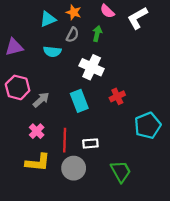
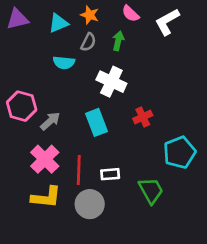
purple triangle: (14, 47) -> (18, 19), moved
pink cross: (37, 131) -> (45, 159), size x1.5
green trapezoid: (121, 171) -> (151, 190), moved

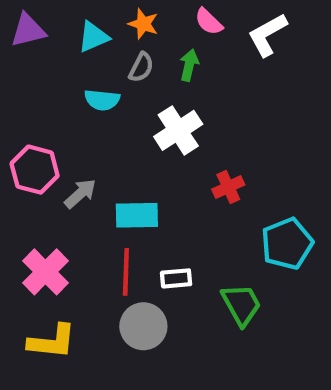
white cross: (111, 82) -> (178, 130), turned 32
cyan rectangle: (96, 122) -> (137, 215), moved, turned -70
pink cross: (45, 159) -> (45, 272), moved
yellow L-shape: (46, 197) -> (52, 342), moved

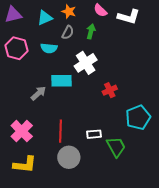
white L-shape: (267, 35) -> (129, 17), turned -135
pink hexagon: (35, 170) -> (16, 48), moved
cyan rectangle: (137, 215) -> (62, 81), moved
white rectangle: (176, 278) -> (94, 134), moved

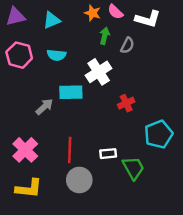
orange star: (69, 11) -> (93, 13), moved
gray semicircle: (68, 32) -> (127, 45), moved

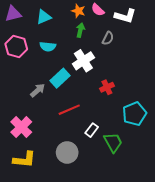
green arrow: (105, 36) -> (80, 30), moved
cyan rectangle: (71, 92) -> (60, 78), turned -42
red line: (70, 150) -> (69, 110), moved, turned 65
white rectangle: (108, 154) -> (92, 130), turned -48

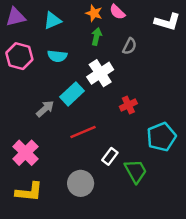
white L-shape: (125, 16) -> (167, 22), moved

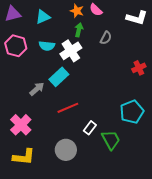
white cross: (100, 73) -> (71, 51), moved
red cross: (128, 105) -> (139, 68), moved

